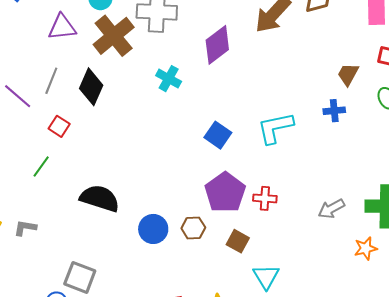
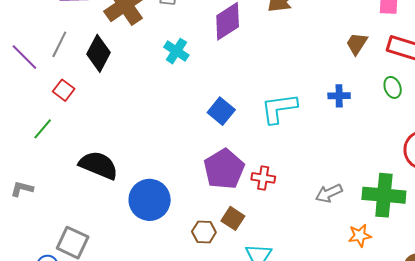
brown trapezoid: (348, 74) -> (357, 44), moved
brown hexagon: (193, 228) -> (204, 232), moved
blue circle: (153, 229) -> (150, 200), size x1.4

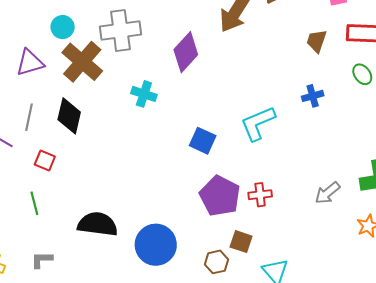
green line: (43, 129) -> (34, 203), turned -40
gray L-shape: (22, 189) -> (42, 260), moved

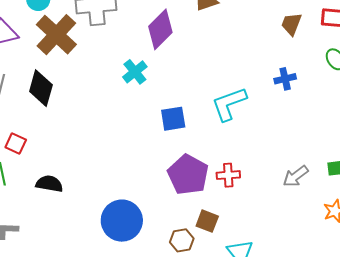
cyan cross: (144, 94) -> (135, 72), moved, turned 30
blue square: (203, 141) -> (173, 119), turned -36
red square: (45, 160) -> (16, 143), moved
black semicircle: (98, 224) -> (49, 184), moved, size x0.7

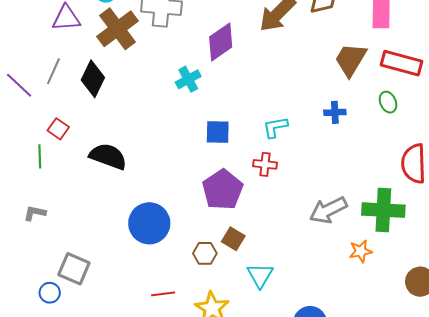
brown trapezoid: (291, 24) -> (351, 60), size x1.5
cyan L-shape: (229, 104) -> (275, 127), size x0.7
red cross: (228, 175) -> (265, 164), moved
gray arrow: (296, 176) -> (328, 210), size x1.4
black semicircle: (49, 184) -> (108, 156), moved, size x1.4

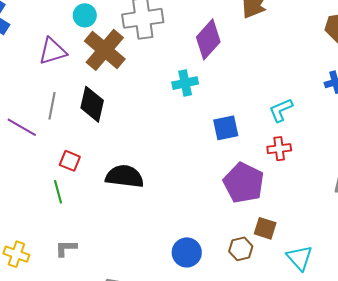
cyan cross: (188, 79) -> (185, 83), turned 30
blue circle: (149, 223) -> (187, 252), moved, size x0.7

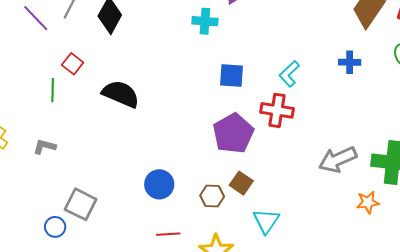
cyan L-shape: (281, 110) -> (289, 74), turned -36
red cross: (279, 149) -> (277, 110), size x1.4

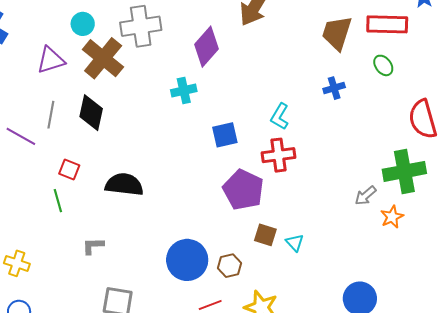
gray L-shape: (44, 147) -> (93, 246), moved
gray arrow: (338, 160) -> (366, 196), moved, size x0.6
blue circle: (159, 184) -> (187, 260), size x1.4
brown hexagon: (212, 196) -> (229, 266), moved
cyan triangle: (266, 221) -> (295, 243), moved, size x0.7

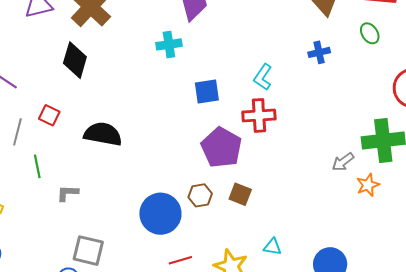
gray line: (51, 115) -> (17, 132), moved
green line: (58, 201) -> (37, 166), moved
cyan triangle: (295, 243) -> (273, 247), moved, turned -42
brown hexagon: (229, 266) -> (200, 195), moved

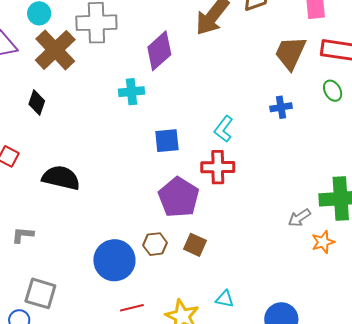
black diamond: (75, 60) -> (37, 102), size x0.7

